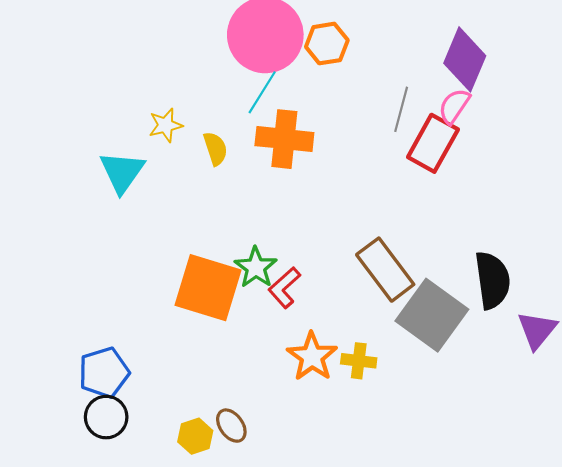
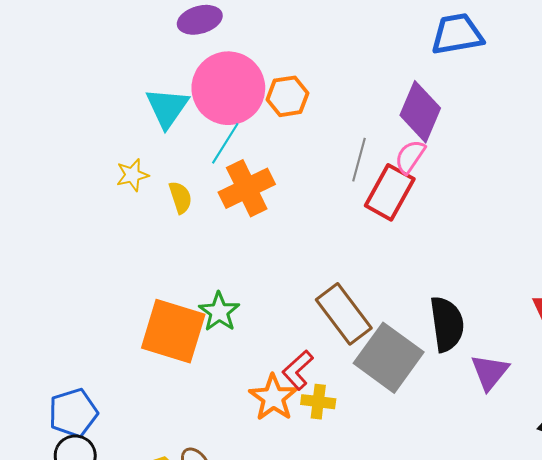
orange cross: (284, 139) -> (247, 188), turned -32
cyan triangle: (122, 172) -> (167, 108), moved
red L-shape: (284, 288) -> (298, 370), moved

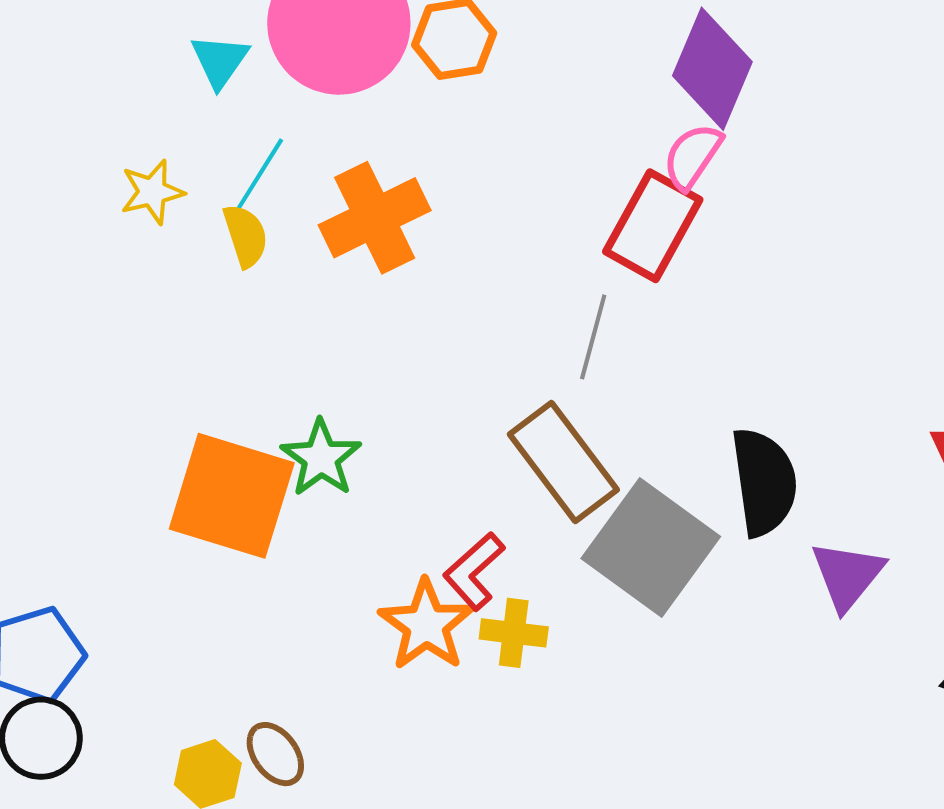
cyan triangle: (167, 108) -> (220, 61), size x0.7
cyan line: (225, 143) -> (257, 178), moved
gray line: (359, 160) -> (593, 337), moved

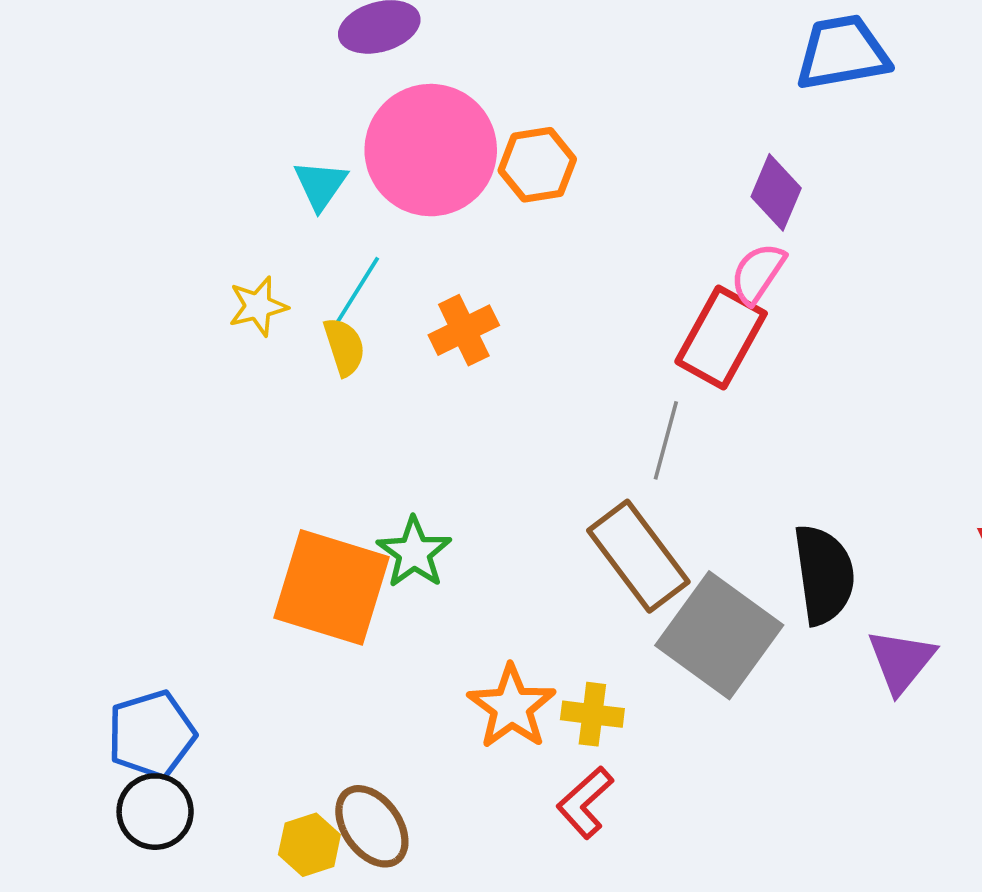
purple diamond: (712, 69) -> (776, 192), size x0.7
orange cross: (375, 218) -> (464, 330), size x0.7
red L-shape: (474, 571) -> (585, 802), moved
brown ellipse: (275, 754) -> (372, 826), size x1.4

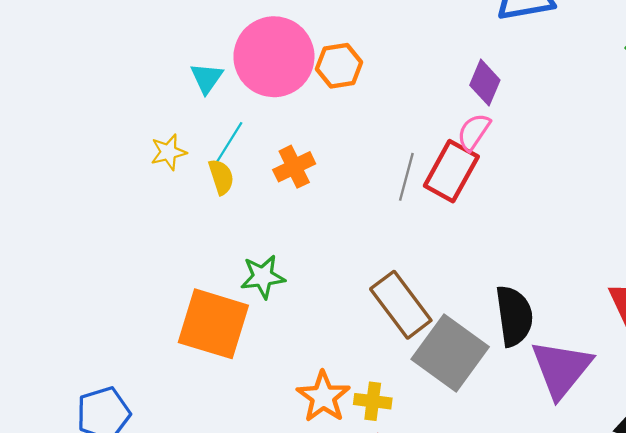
gray line: (666, 440) -> (406, 177), moved
green star: (414, 552) -> (263, 277), moved, turned 30
purple triangle: (901, 661) -> (561, 369), size x1.5

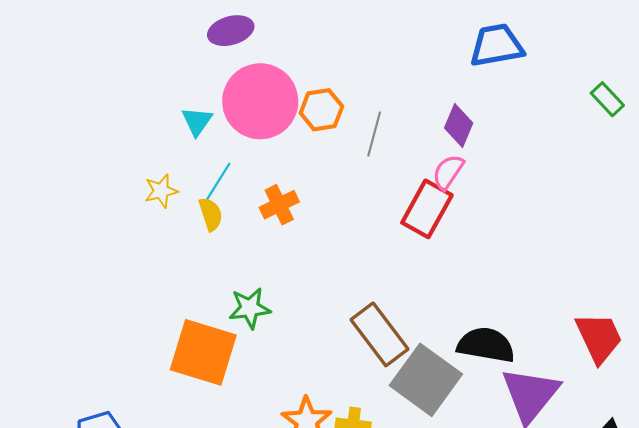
gray line: (406, 177) -> (374, 134), moved
black semicircle: (514, 316) -> (486, 345), turned -72

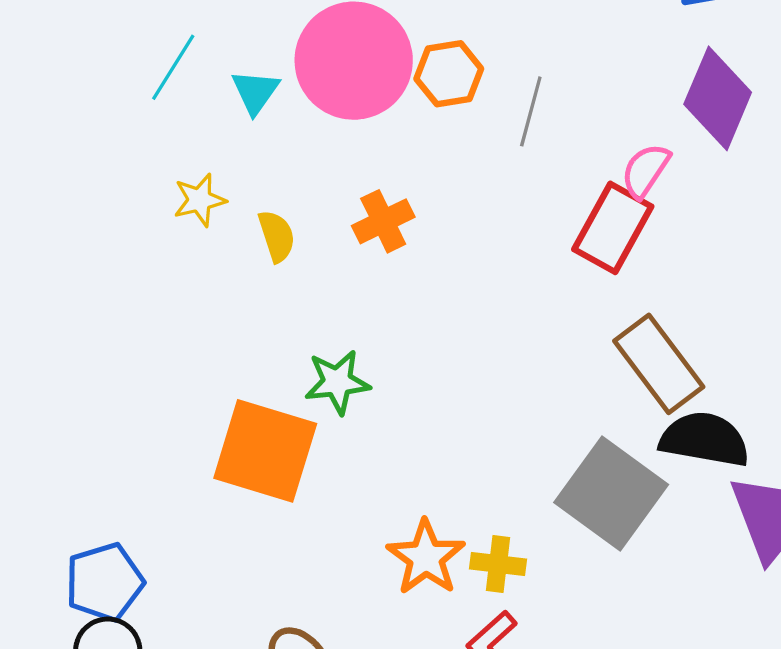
purple diamond: (459, 126) -> (718, 98), moved, size x1.5
cyan line: (217, 184) -> (173, 67), moved
brown rectangle: (379, 334) -> (659, 364), moved

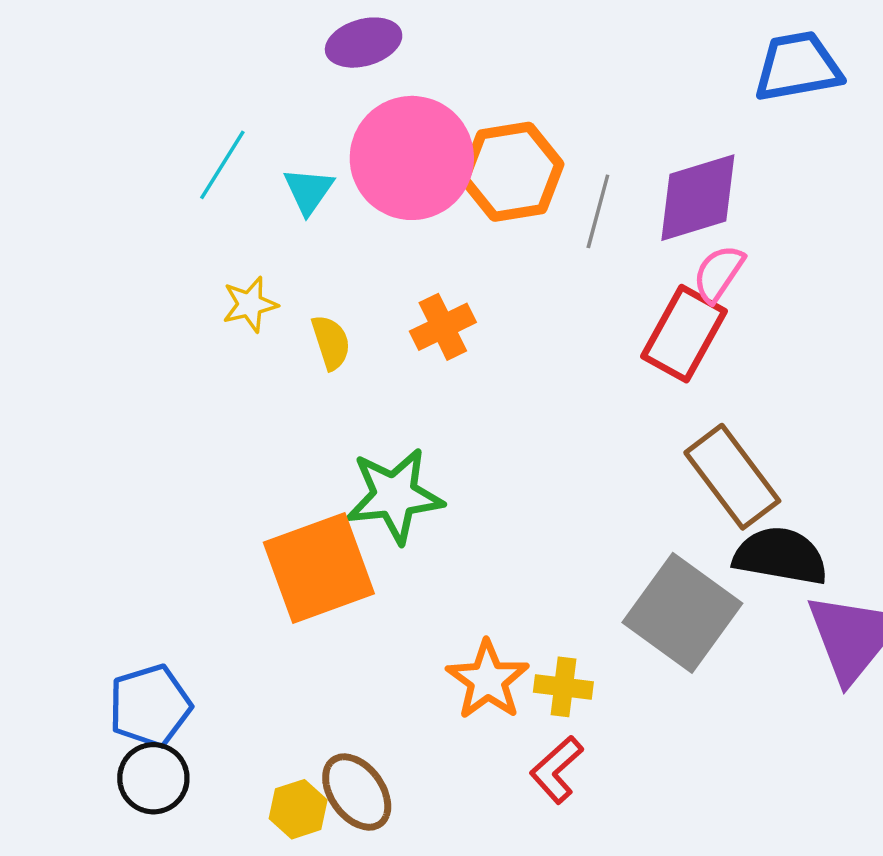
orange hexagon: (449, 74) -> (512, 172), size x1.4
purple diamond: (718, 98) -> (698, 198), moved, turned 50
green star: (337, 382) -> (395, 496), size x1.4
orange square: (265, 451) -> (319, 568), turned -37

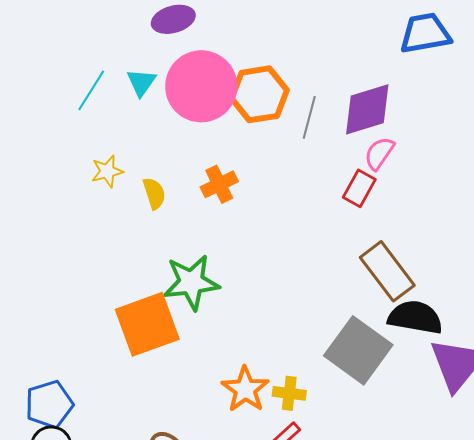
cyan triangle: (308, 191) -> (141, 82), moved
red rectangle: (684, 334) -> (359, 188), size x0.7

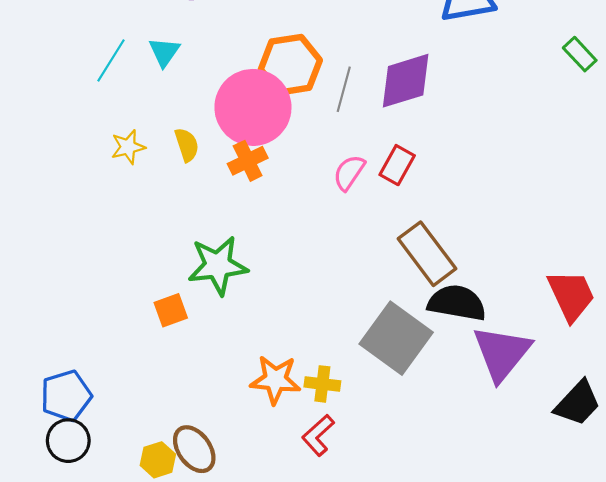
pink circle: (201, 86) -> (253, 107), moved
pink semicircle: (379, 153) -> (349, 173), moved
yellow semicircle: (154, 193) -> (187, 145), moved
orange square: (147, 324) -> (171, 310), size x0.5
orange star: (245, 389) -> (275, 380), turned -30

